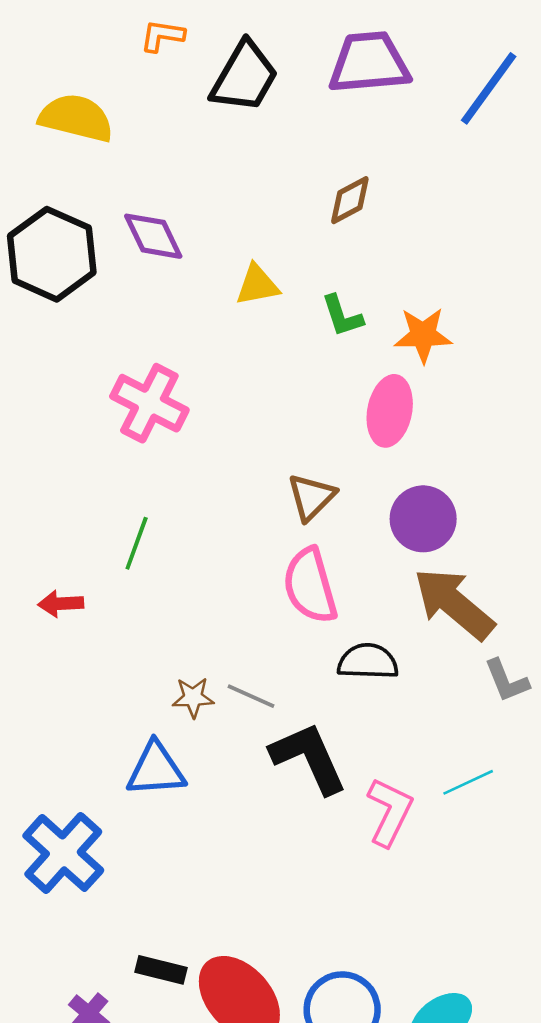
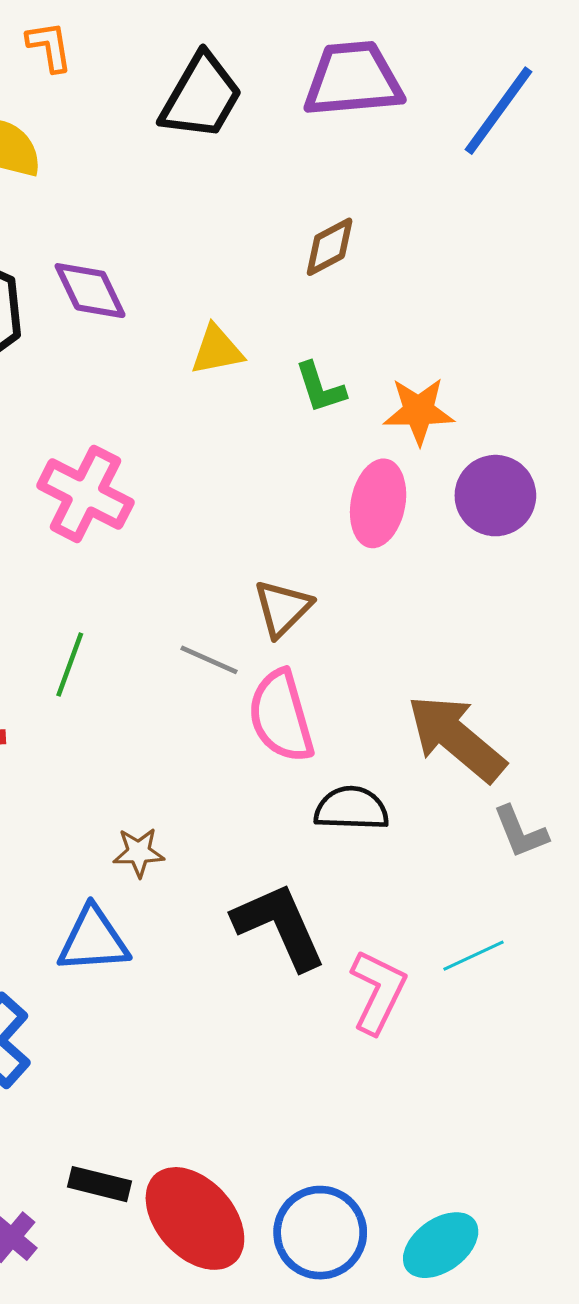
orange L-shape: (162, 36) -> (49, 46), moved, turned 72
purple circle: (423, 519) -> (495, 496), moved
gray line: (251, 696) -> (209, 660), moved

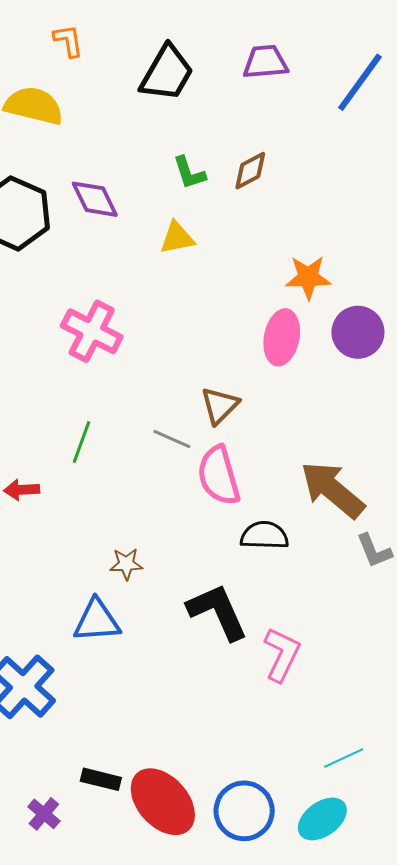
purple trapezoid: (353, 79) -> (265, 62), size x0.7
green L-shape: (320, 388) -> (189, 173), moved
cyan line: (473, 956) -> (344, 758), moved

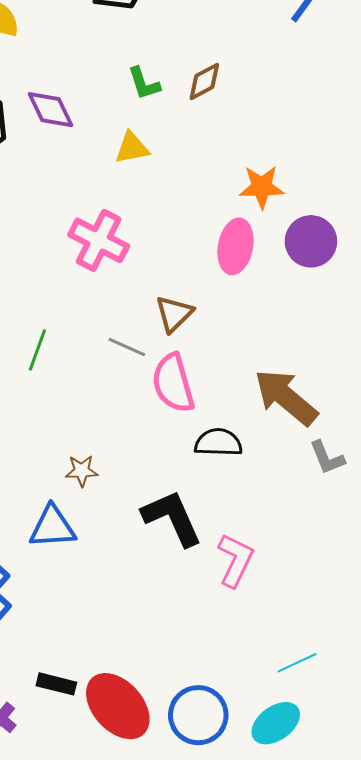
pink cross: (92, 331) -> (99, 240), moved

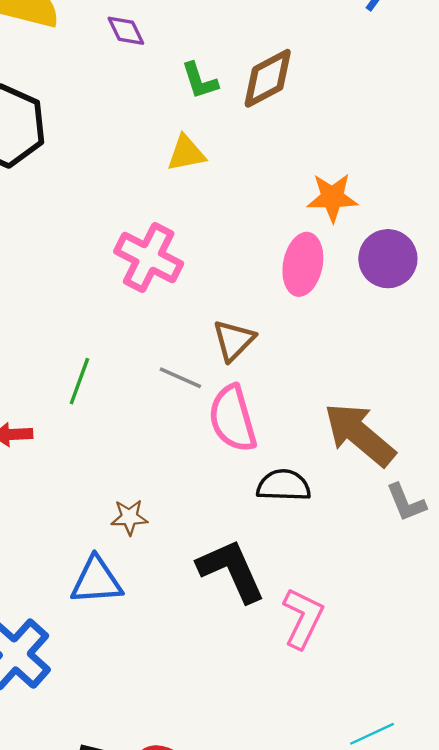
brown diamond: (204, 81) -> (268, 78), size x1.4
purple diamond: (50, 110) -> (126, 31), moved, size x0.7

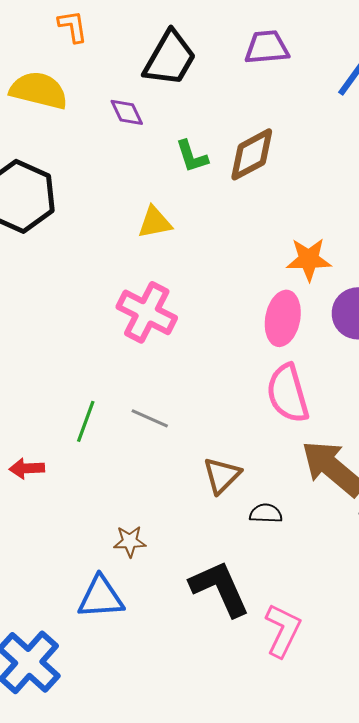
yellow triangle: (186, 153) -> (155, 222), moved
brown triangle: (234, 340) -> (222, 475), moved
gray line: (180, 378) -> (150, 418), moved
pink semicircle: (233, 419) -> (288, 393), moved
black semicircle: (284, 485) -> (266, 513), size x0.7

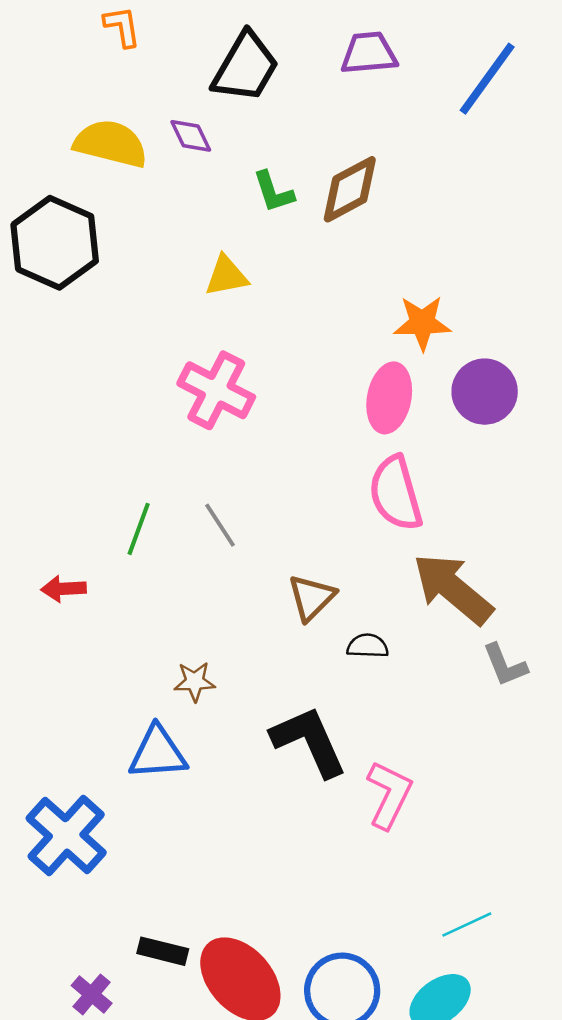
yellow semicircle: (39, 90) -> (111, 144), moved
gray line: (150, 418) -> (220, 525), turned 33

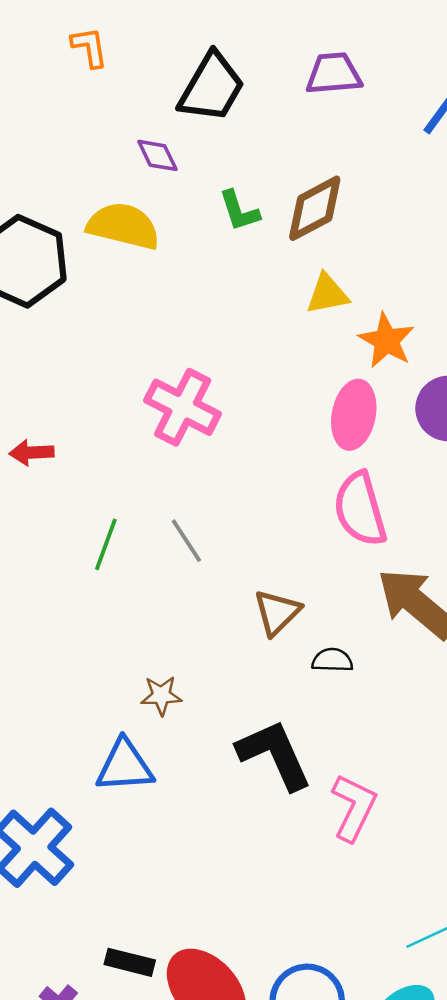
yellow semicircle: (111, 144) -> (123, 226), moved
yellow triangle: (226, 276) -> (327, 294), moved
orange star: (422, 323) -> (387, 340), turned 30
red arrow: (64, 589) -> (32, 453), moved

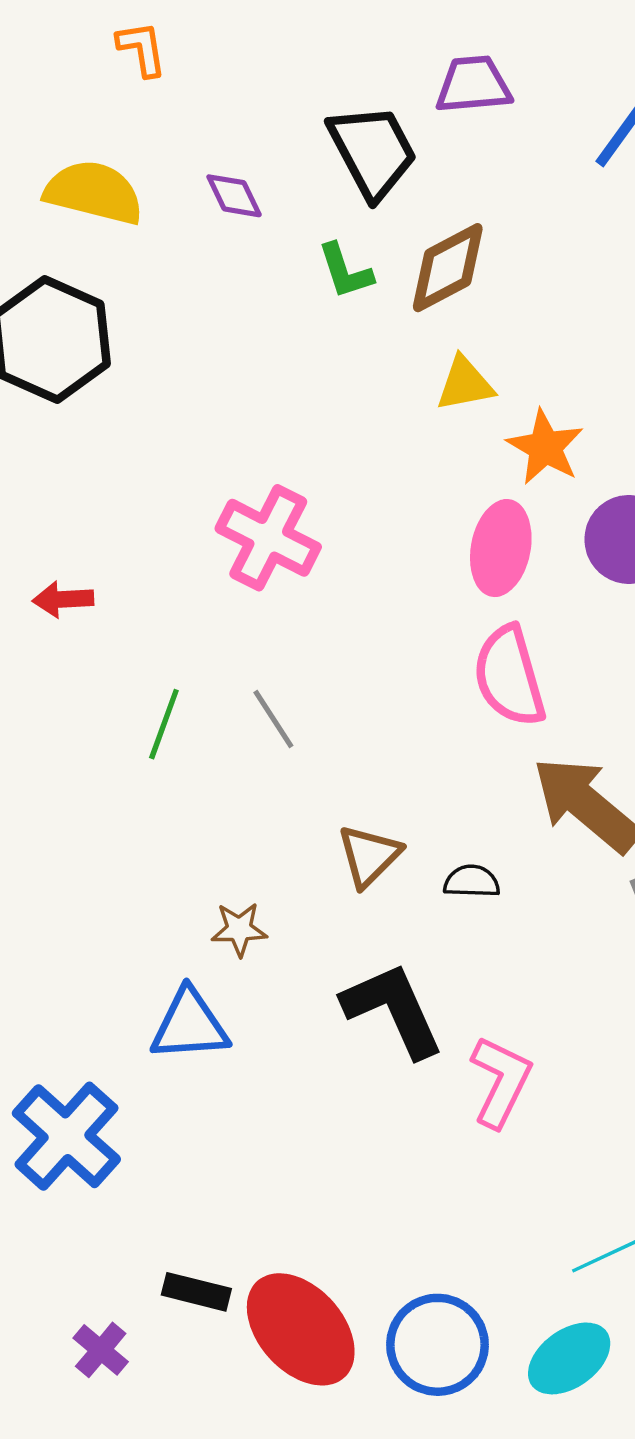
black trapezoid: (212, 87) -> (373, 151), moved, turned -58
yellow semicircle: (123, 226) -> (94, 192), moved
brown triangle: (277, 612) -> (369, 856), moved

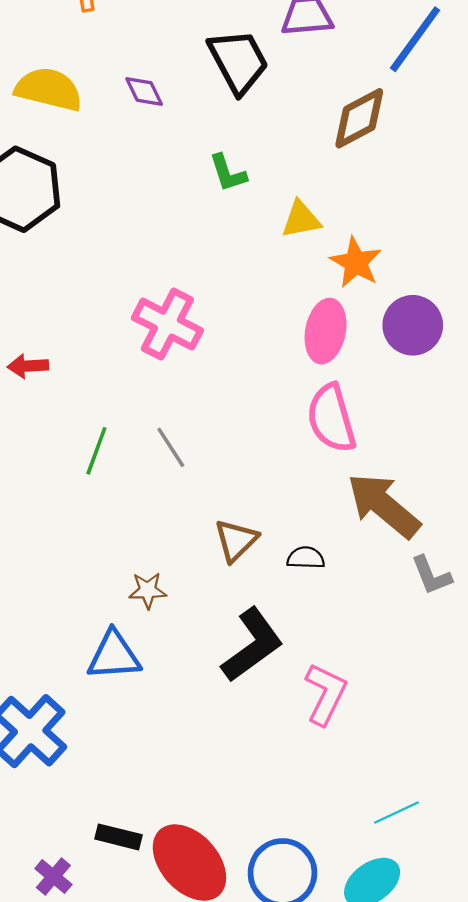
brown diamond: (448, 268) -> (359, 118), moved
green L-shape: (345, 271) -> (228, 173), moved
black L-shape: (393, 1010) -> (252, 645), turned 78

